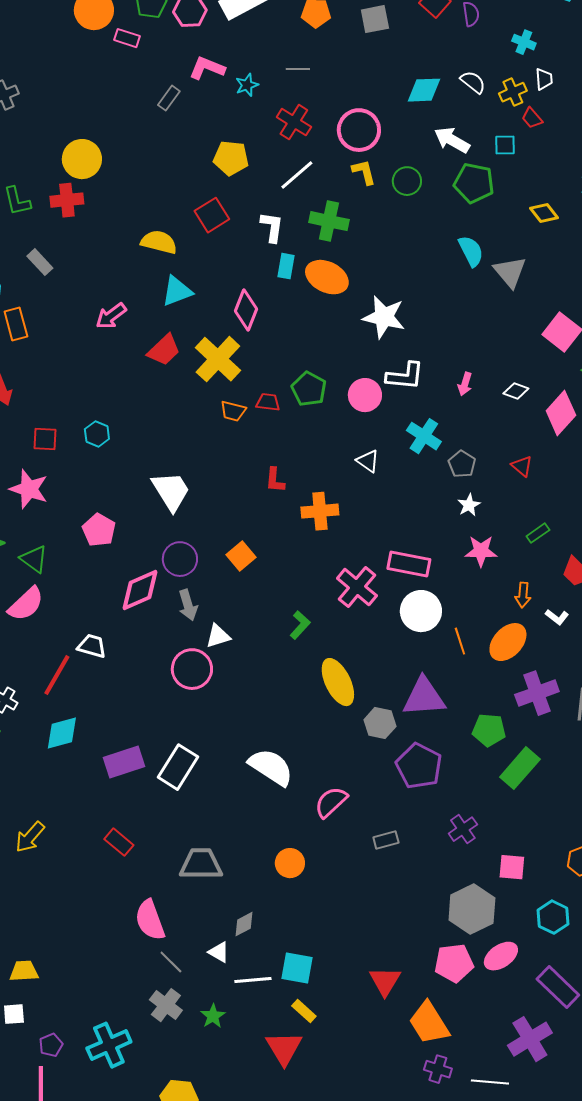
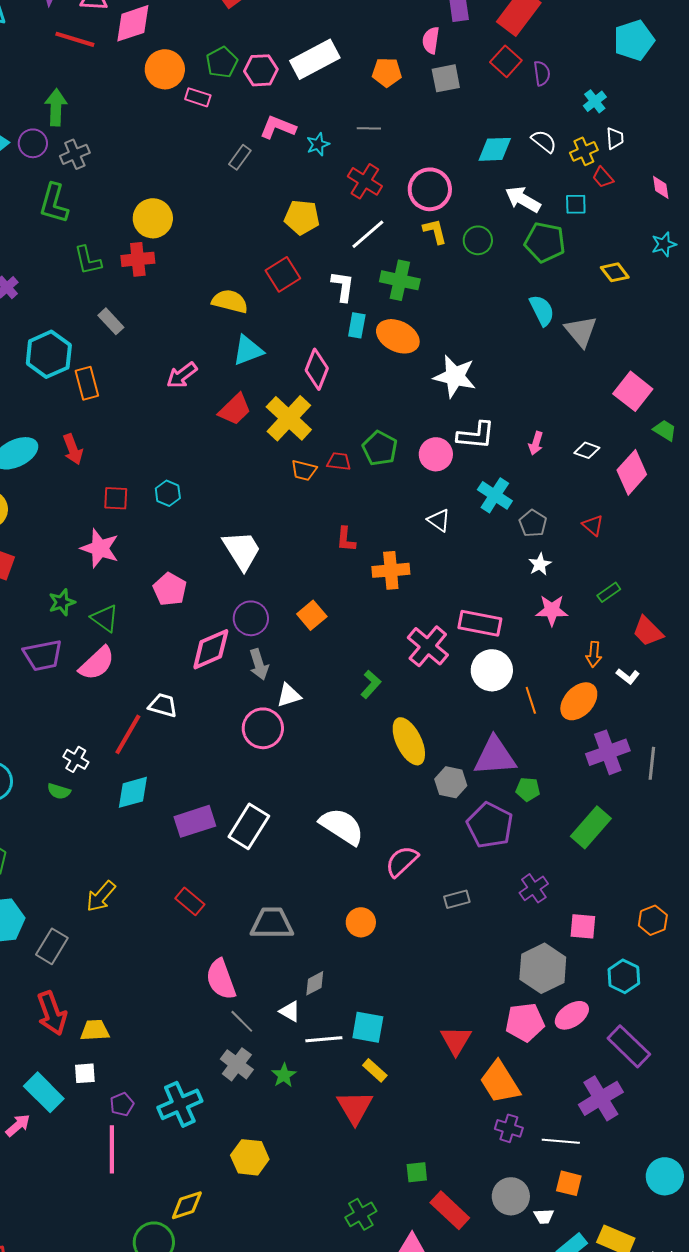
cyan cross: (524, 42) -> (595, 101), turned 30
green pentagon: (489, 730) -> (528, 789), moved, size x0.7

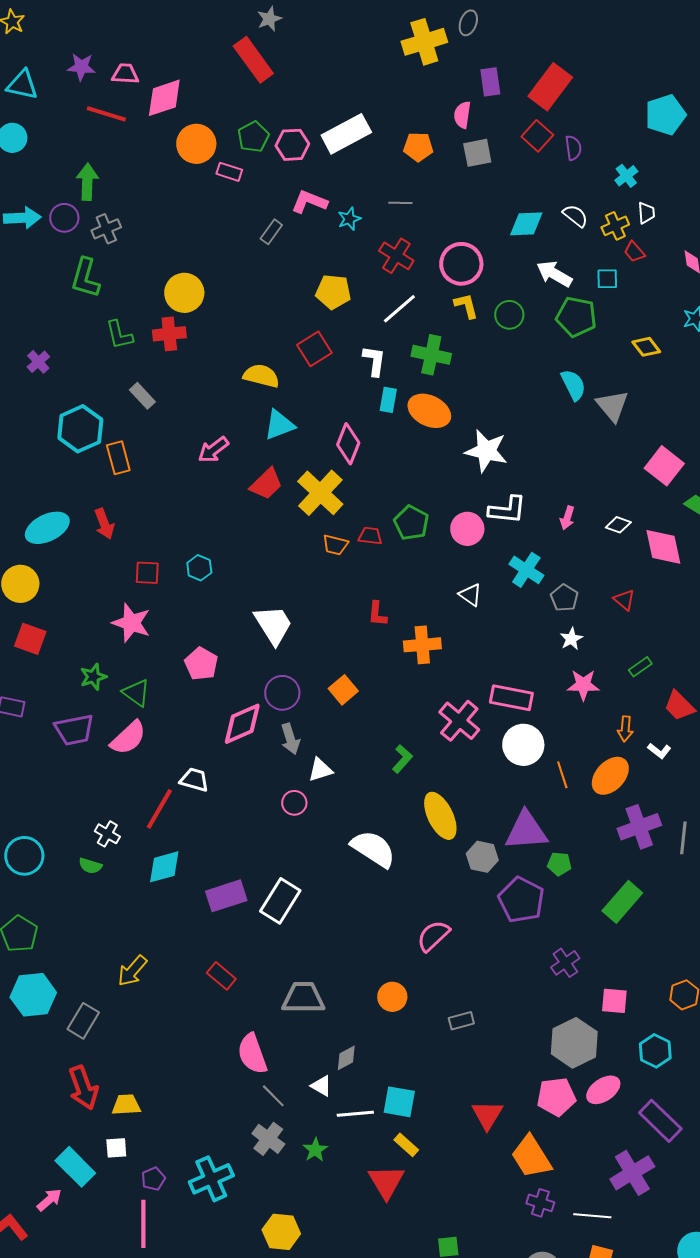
pink diamond: (632, 472) -> (663, 547), turned -54
pink circle: (263, 728) -> (294, 803), size x0.6
white semicircle: (342, 826) -> (373, 849), moved
gray rectangle: (457, 899) -> (461, 1021), moved

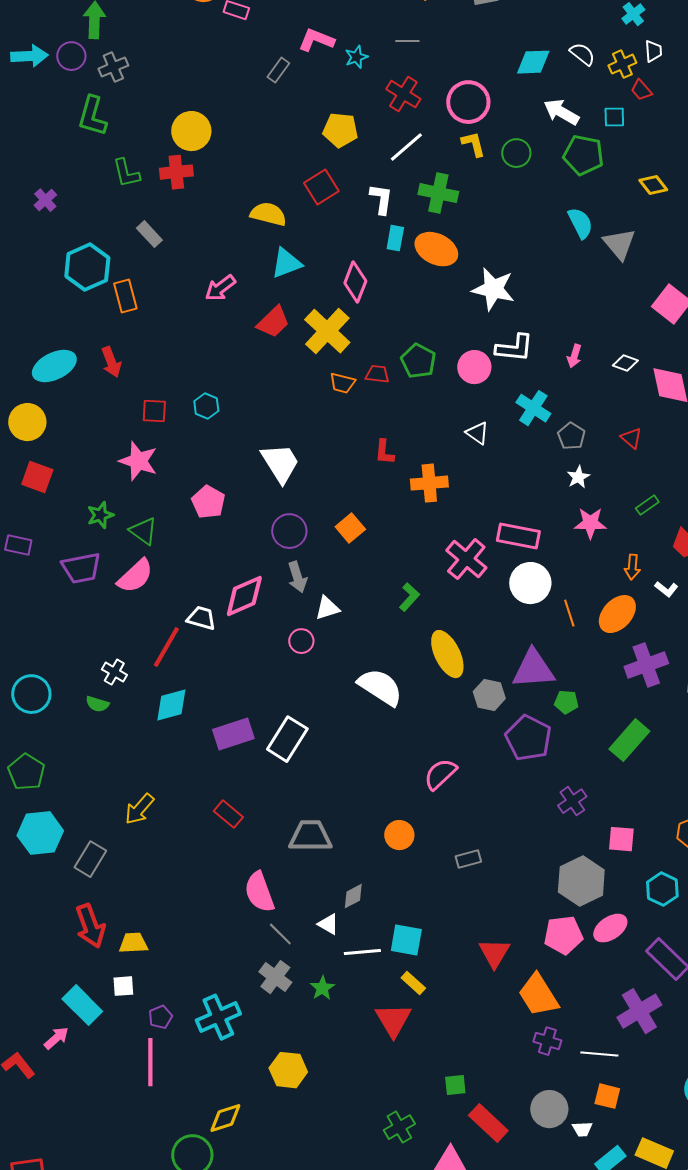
pink diamond: (242, 724) -> (244, 596), moved

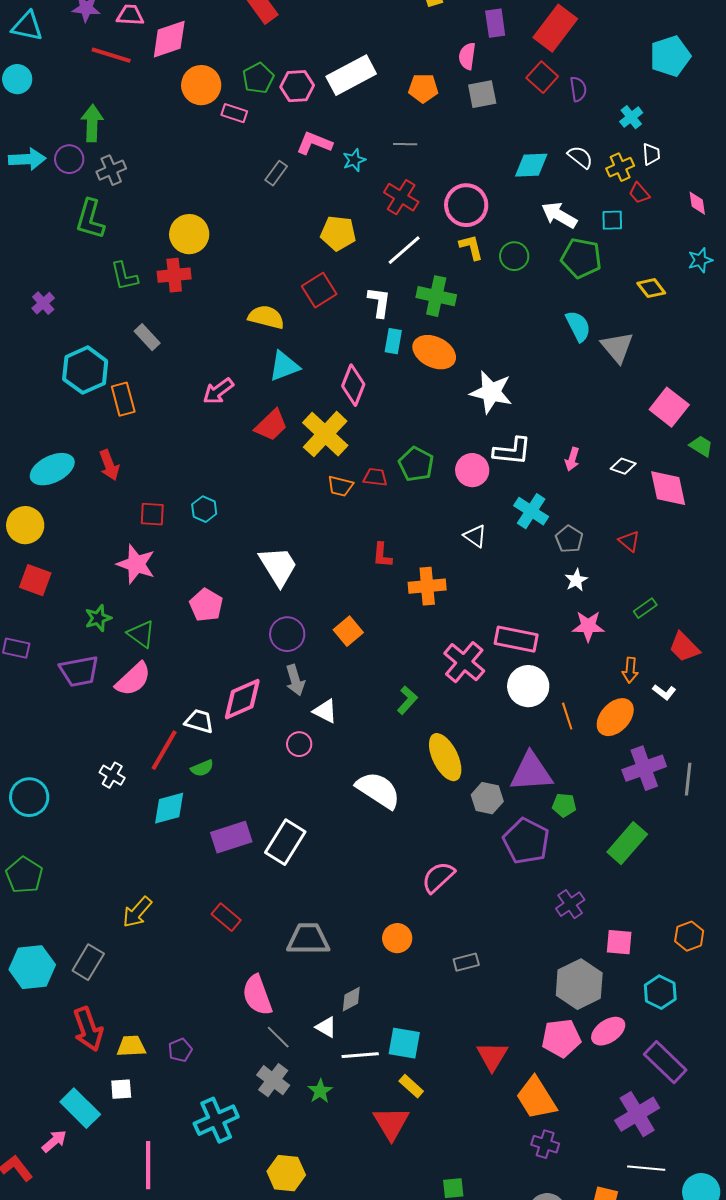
white triangle: (327, 608) -> (325, 711), turned 44
green semicircle: (97, 704) -> (202, 768), moved, turned -40
cyan hexagon: (40, 833) -> (32, 967), moved
purple pentagon: (160, 1017) -> (180, 1050), moved
white line: (599, 1054) -> (646, 1168), moved

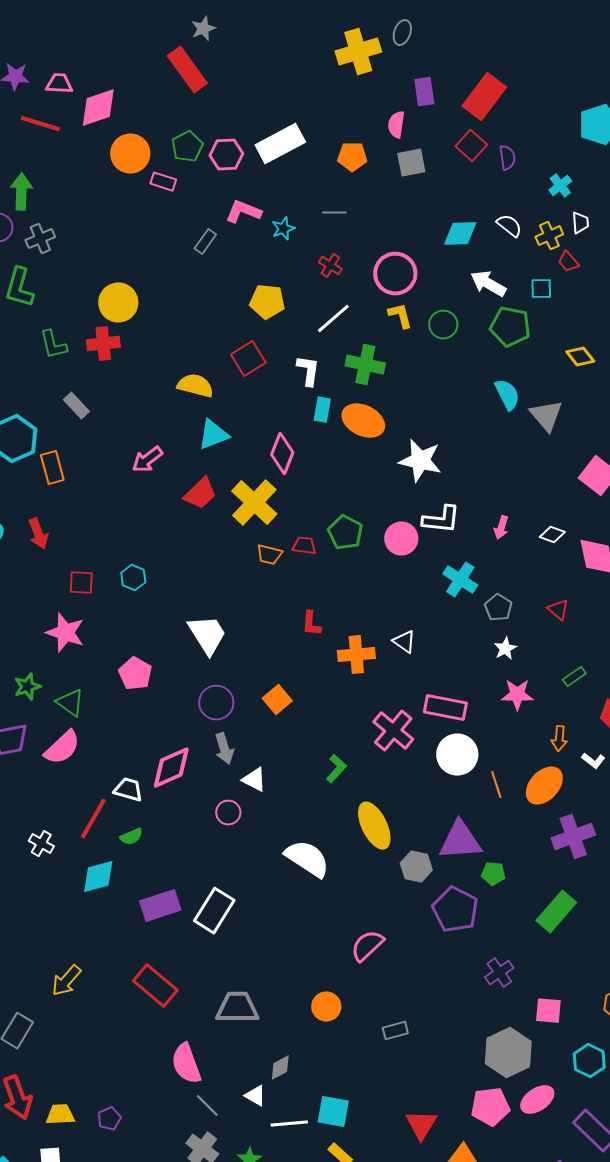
red cross: (401, 197) -> (330, 266), size x0.7
white triangle: (475, 536) -> (404, 642), moved
red rectangle: (226, 917) -> (155, 986), size x1.5

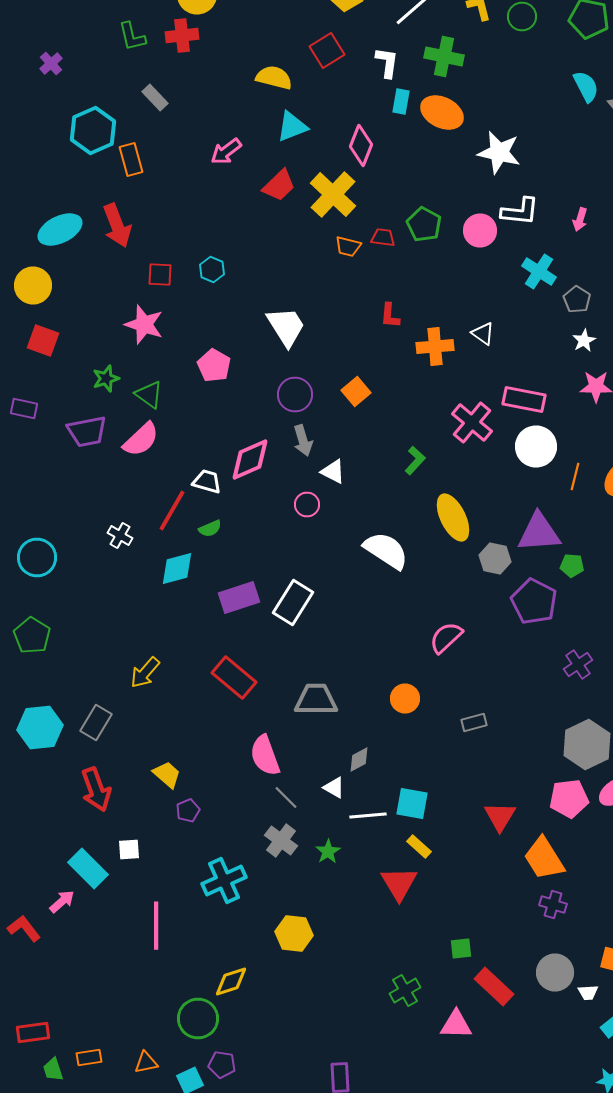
red arrow: (38, 534) -> (117, 226), size x1.4
orange line: (496, 785) -> (575, 476), turned 32
yellow trapezoid: (60, 1115) -> (167, 774), moved, turned 44

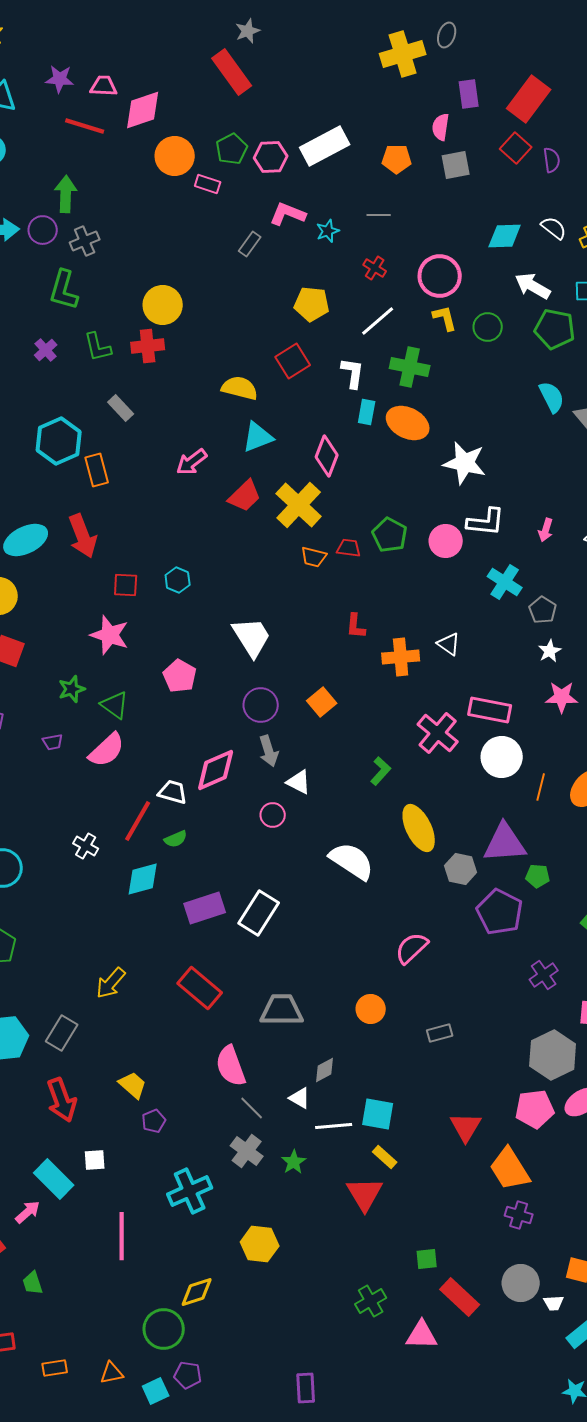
purple cross: (51, 64) -> (46, 350), moved
purple trapezoid: (87, 432) -> (53, 742), size x0.5
green trapezoid: (53, 1070) -> (33, 1283), moved

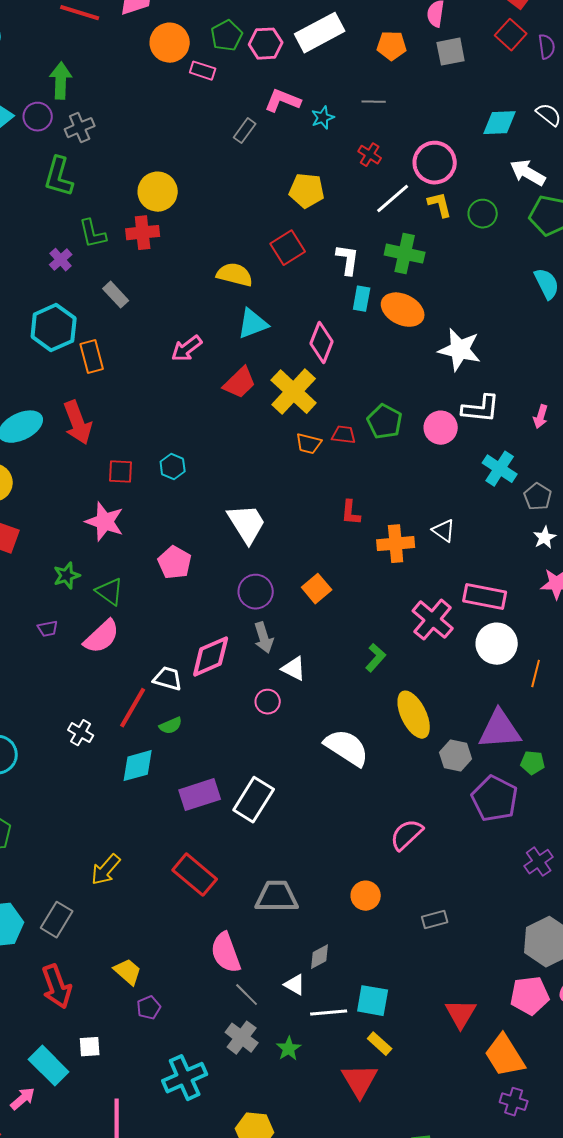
white line: (378, 321) -> (393, 199), moved
purple cross: (46, 350) -> (61, 260), moved

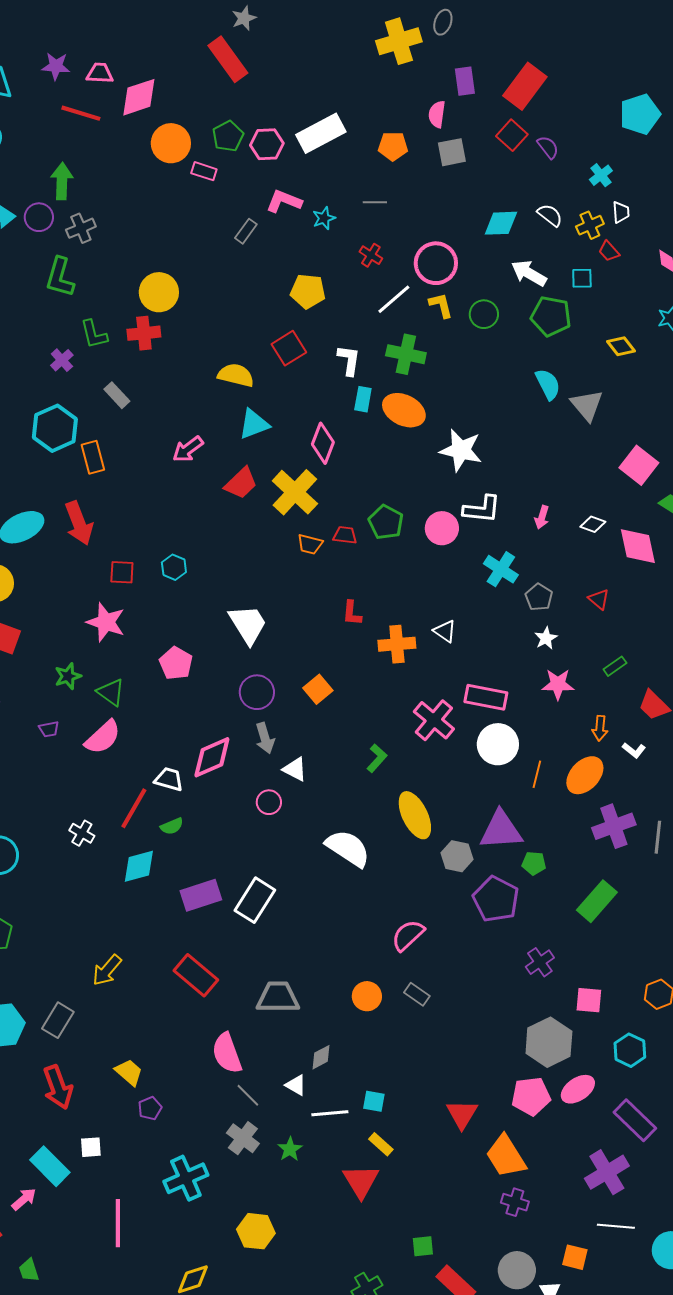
purple semicircle: (547, 47) -> (548, 147), turned -30
gray rectangle: (435, 920) -> (417, 994), moved, turned 50
cyan square: (373, 1001) -> (374, 1101), size x0.7

